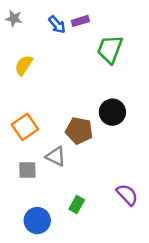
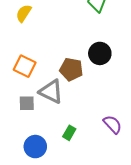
orange square: (25, 127) -> (25, 66), turned -30
gray triangle: (56, 156) -> (51, 92), size x1.4

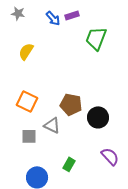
black circle: (100, 53) -> (98, 117), moved
gray triangle: (51, 92) -> (52, 125), size x0.7

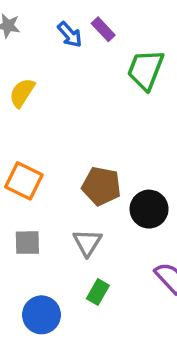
purple rectangle: (72, 15) -> (103, 29), turned 64
gray triangle: (52, 125) -> (87, 243), moved, turned 36

